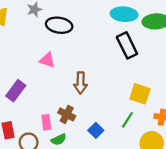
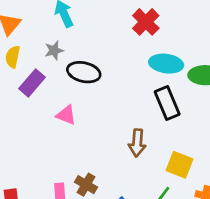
brown arrow: (81, 83) -> (137, 143), moved
purple rectangle: (16, 91) -> (32, 83), moved

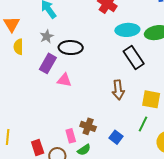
purple rectangle: (32, 83) -> (48, 63), moved

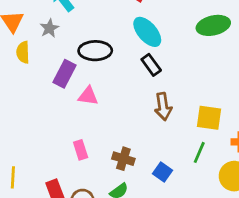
cyan ellipse: (127, 30) -> (147, 32), moved, turned 55
gray star: (47, 36) -> (49, 28), moved
black rectangle: (134, 58) -> (151, 65), moved, size x0.7
pink rectangle: (71, 136) -> (81, 150), moved

